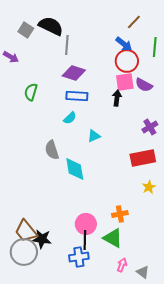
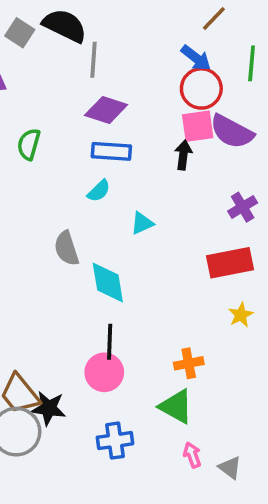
purple semicircle: (144, 85) -> (232, 132), size x1.4
pink circle: (86, 224) -> (104, 372), moved
black line: (85, 240) -> (110, 342), moved
pink arrow: (122, 265) -> (192, 455), turned -40

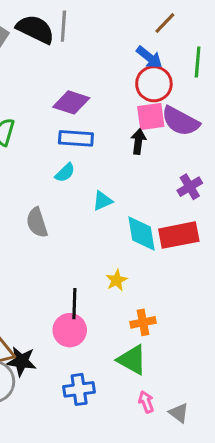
gray line: (93, 60) -> (63, 26), moved
cyan diamond: (108, 283) -> (141, 233), moved
yellow star: (241, 315) -> (116, 280), moved

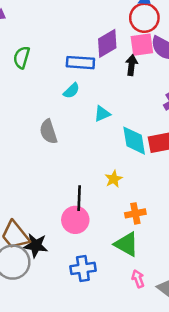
purple diamond: (71, 102) -> (107, 43), moved, turned -48

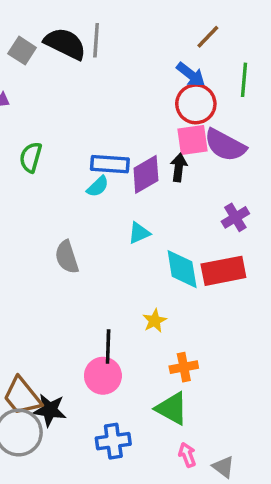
purple diamond: (107, 43) -> (146, 174), moved
cyan semicircle: (71, 91) -> (98, 186), moved

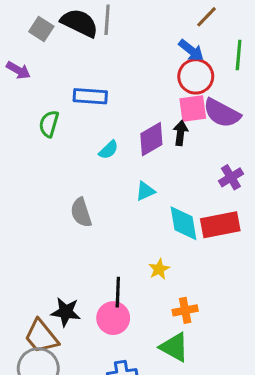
blue rectangle: (110, 164) -> (90, 96), moved
black star: (50, 410) -> (66, 312), moved

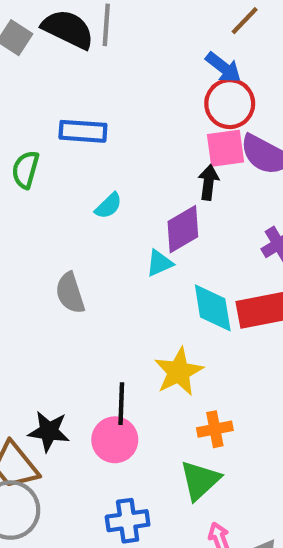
purple diamond: (151, 139) -> (183, 229), moved
yellow star: (159, 269) -> (179, 372), size x1.6
green triangle: (174, 347) -> (200, 480), turned 48

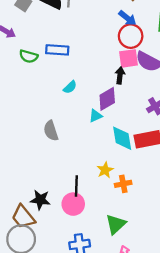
green semicircle: (25, 170) -> (29, 56), moved, turned -90
yellow star: (179, 372) -> (105, 170), size x0.7
orange cross: (215, 429) -> (123, 184), moved

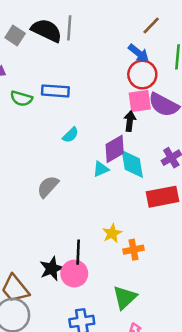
gray semicircle: (51, 131) -> (48, 187), turned 60
cyan diamond: (122, 138) -> (132, 164), moved
black star: (40, 200) -> (52, 269), moved, turned -30

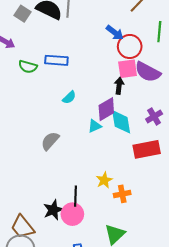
blue arrow: (139, 53) -> (115, 33), moved

